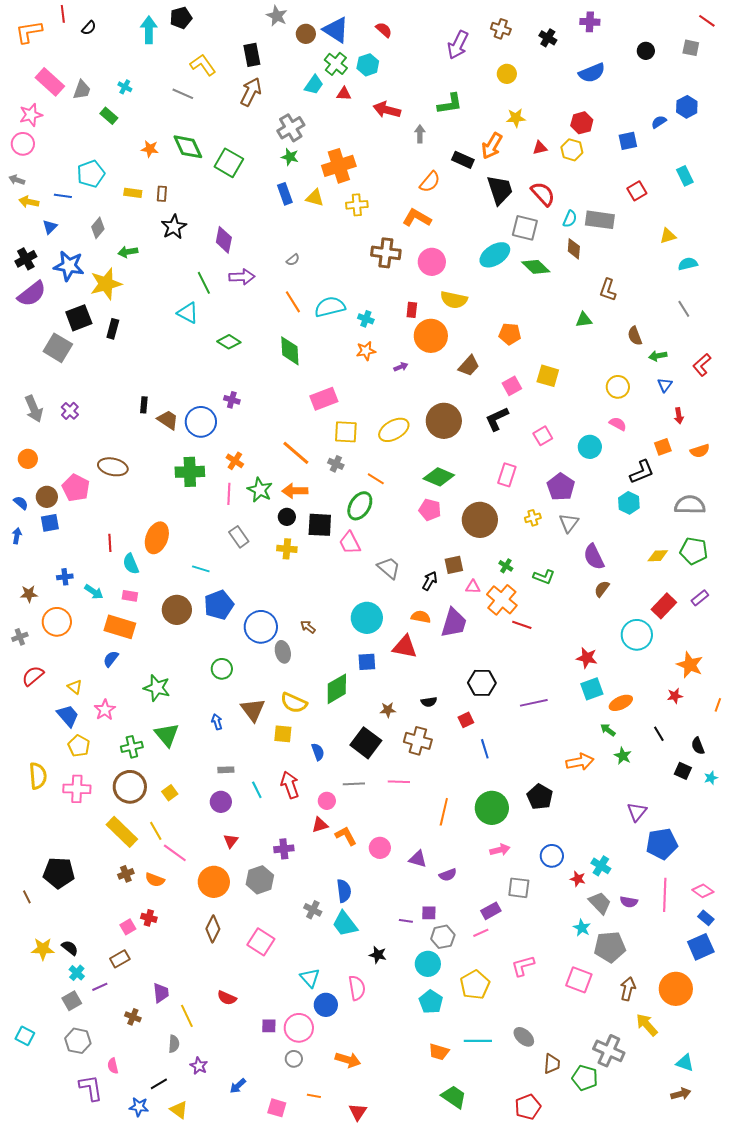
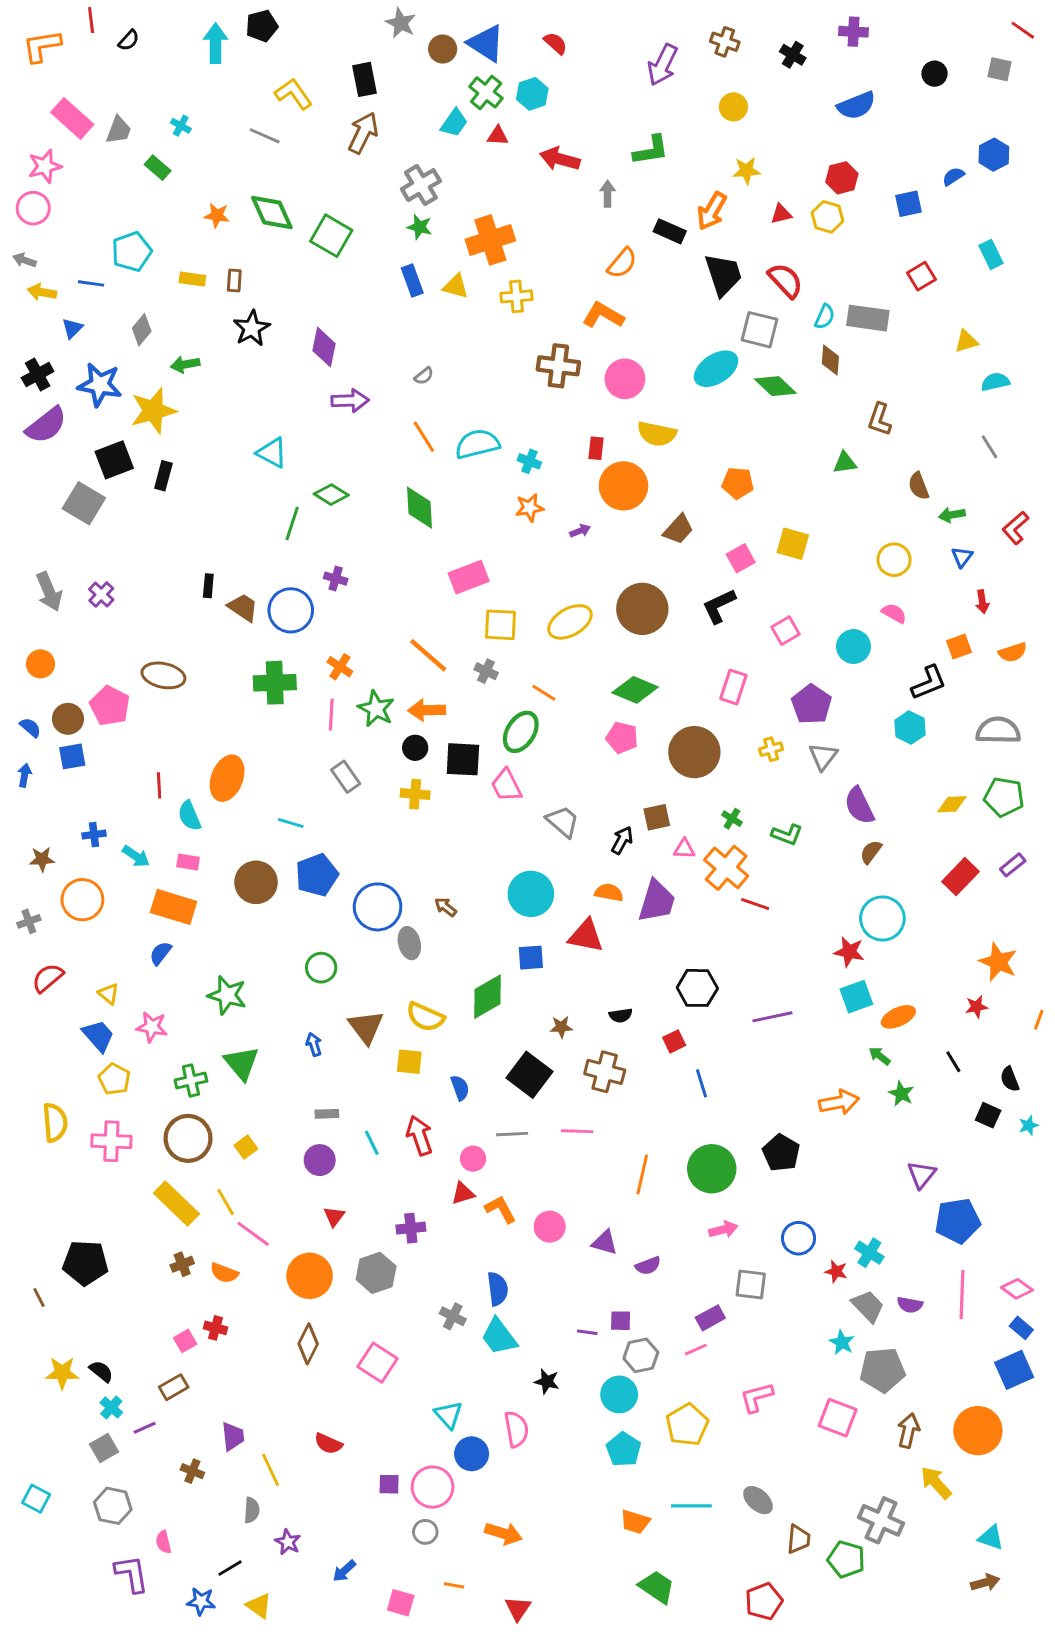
green line: (204, 283) -> (292, 524), moved, turned 45
cyan circle: (637, 635) -> (882, 918), moved
pink star: (105, 710) -> (152, 1027), turned -30

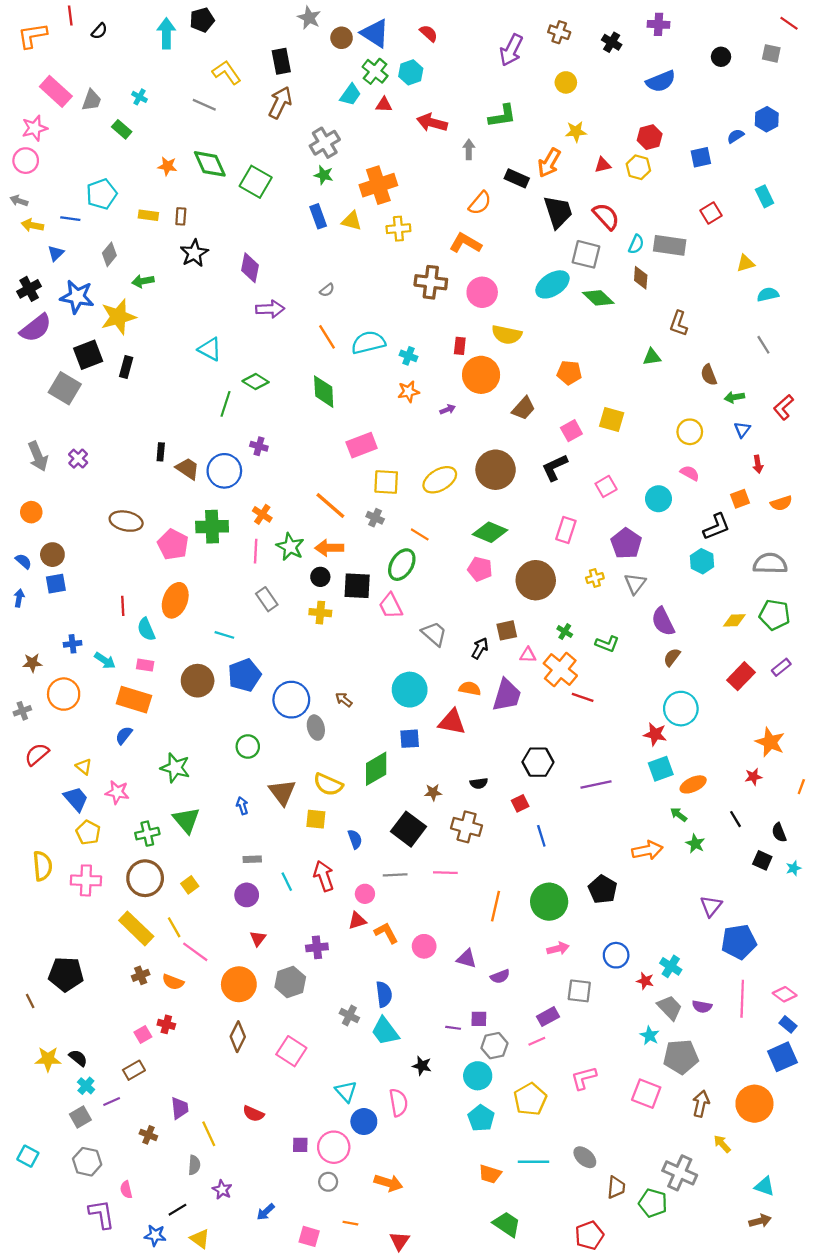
pink pentagon: (110, 706) -> (173, 544), moved
yellow arrow: (936, 1483) -> (722, 1144), size x0.7

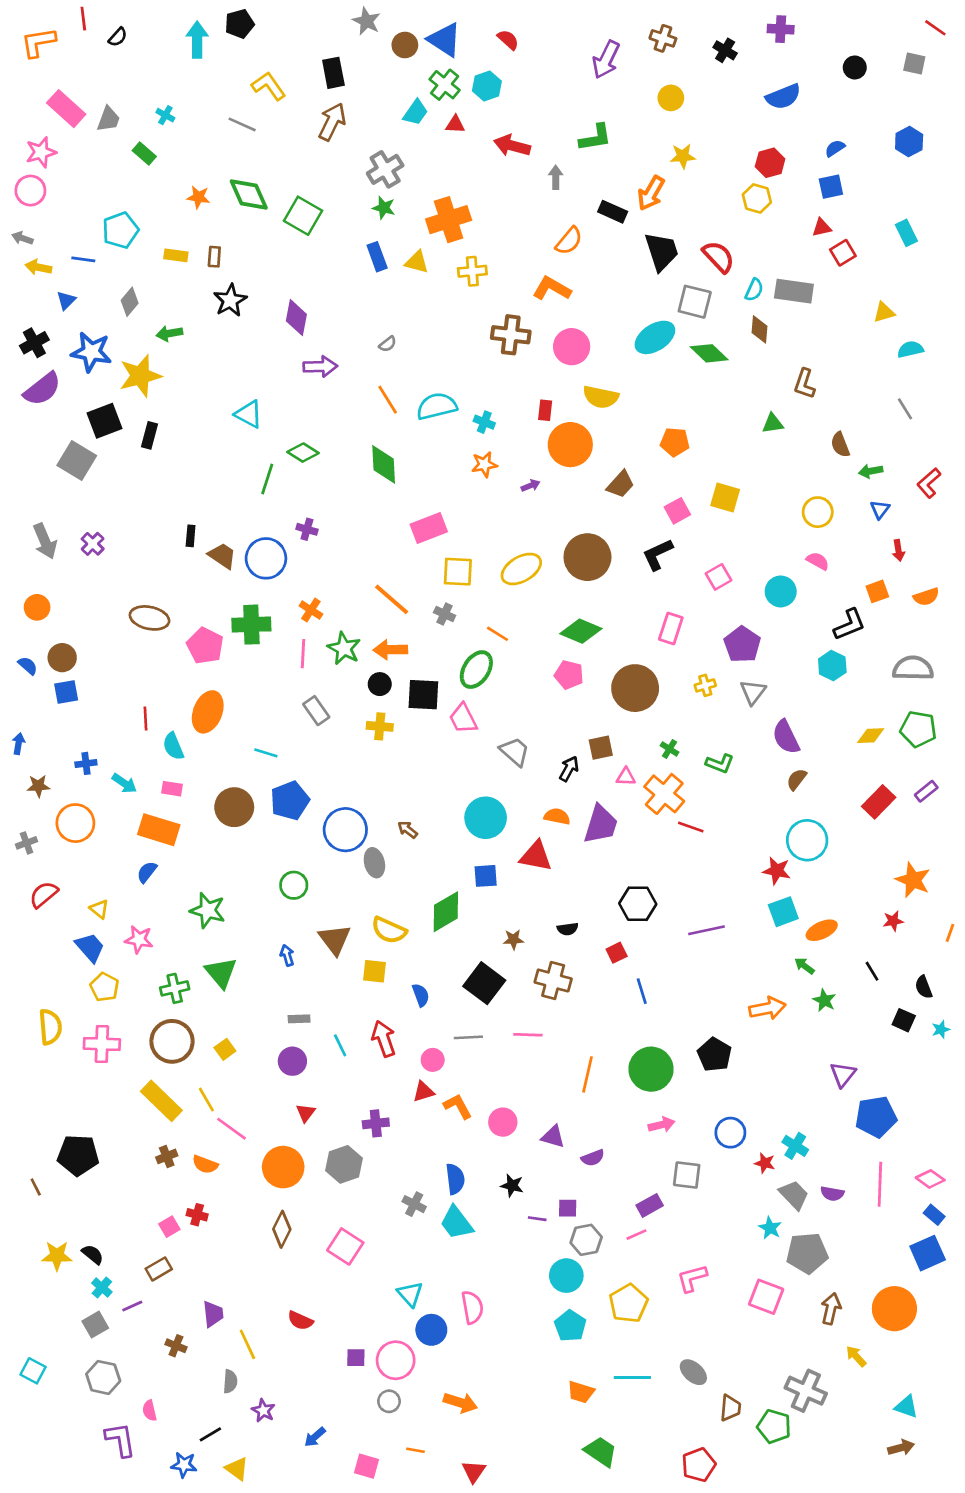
blue semicircle: (736, 136) -> (835, 148), moved
red triangle: (603, 165) -> (822, 228), moved
blue arrow: (19, 598) -> (19, 744), moved
black star: (422, 1066) -> (512, 1186), moved

